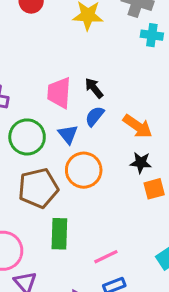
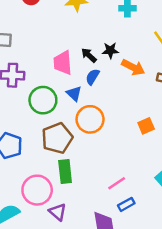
orange arrow: (138, 126) -> (133, 67), moved
black star: (141, 163) -> (110, 50), moved
green rectangle: (59, 234) -> (65, 172), moved

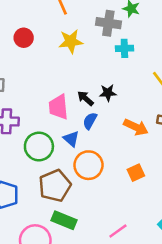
orange arrow: (133, 67) -> (136, 127), moved
orange square: (146, 126) -> (136, 173), moved
green rectangle: (65, 172) -> (64, 220), turned -60

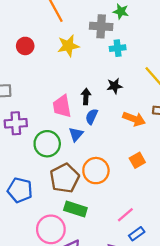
black star: (108, 93) -> (115, 86), moved
black arrow: (86, 98) -> (86, 96), turned 56
blue triangle: (71, 139) -> (76, 134), turned 35
orange circle: (88, 165) -> (96, 171), moved

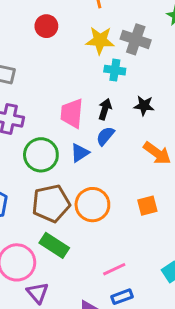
gray cross: (101, 26) -> (136, 39), moved
cyan cross: (118, 48) -> (115, 70), moved

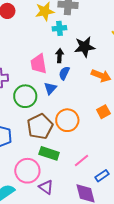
black star: (144, 106) -> (85, 47), size x1.5
pink line: (114, 269) -> (81, 161), moved

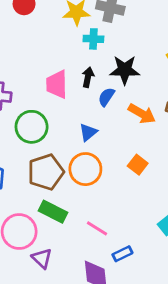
blue semicircle: (64, 73) -> (106, 97), moved
blue triangle: (50, 88) -> (88, 132), moved
orange square: (103, 112) -> (138, 165), turned -32
pink line: (81, 161) -> (97, 228), turned 63

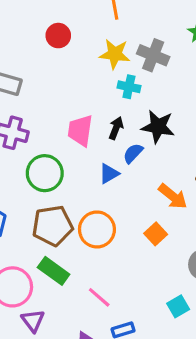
orange arrow: (142, 114) -> (173, 196), moved
blue triangle: (88, 132) -> (109, 174), moved

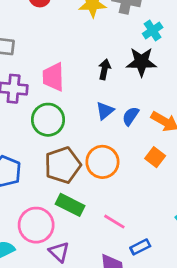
cyan cross: (129, 87) -> (153, 31), moved, turned -36
pink trapezoid: (80, 131) -> (53, 77), moved
blue semicircle: (133, 153) -> (131, 116), moved

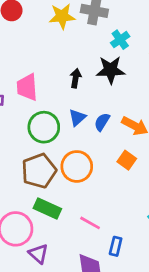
green circle: (48, 120) -> (44, 127), moved
blue rectangle: (140, 247) -> (116, 246), turned -48

